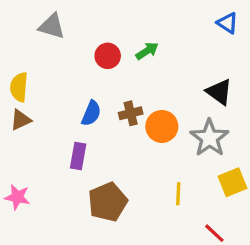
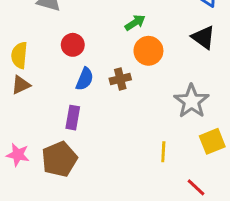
red circle: (108, 56) -> (73, 45), moved
black triangle: (219, 92) -> (203, 37), moved
orange circle: (162, 126) -> (148, 51), moved
brown pentagon: (108, 202) -> (59, 159), moved

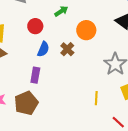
green arrow: (135, 23) -> (61, 11), moved
brown cross: (120, 79) -> (67, 49), turned -32

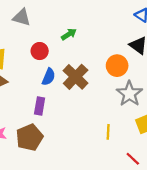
orange circle: (86, 30) -> (117, 66), moved
brown cross: (67, 49) -> (76, 77), size x1.6

